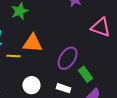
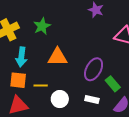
yellow line: (14, 56) -> (41, 85), moved

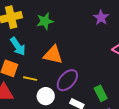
cyan arrow: (21, 57) -> (18, 46), turned -54
purple ellipse: (94, 69) -> (67, 80), moved

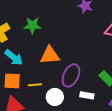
green star: (45, 21) -> (32, 25), turned 30

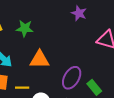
purple ellipse: (71, 75) -> (72, 78), moved

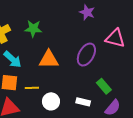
purple ellipse: (72, 78) -> (86, 55), moved

